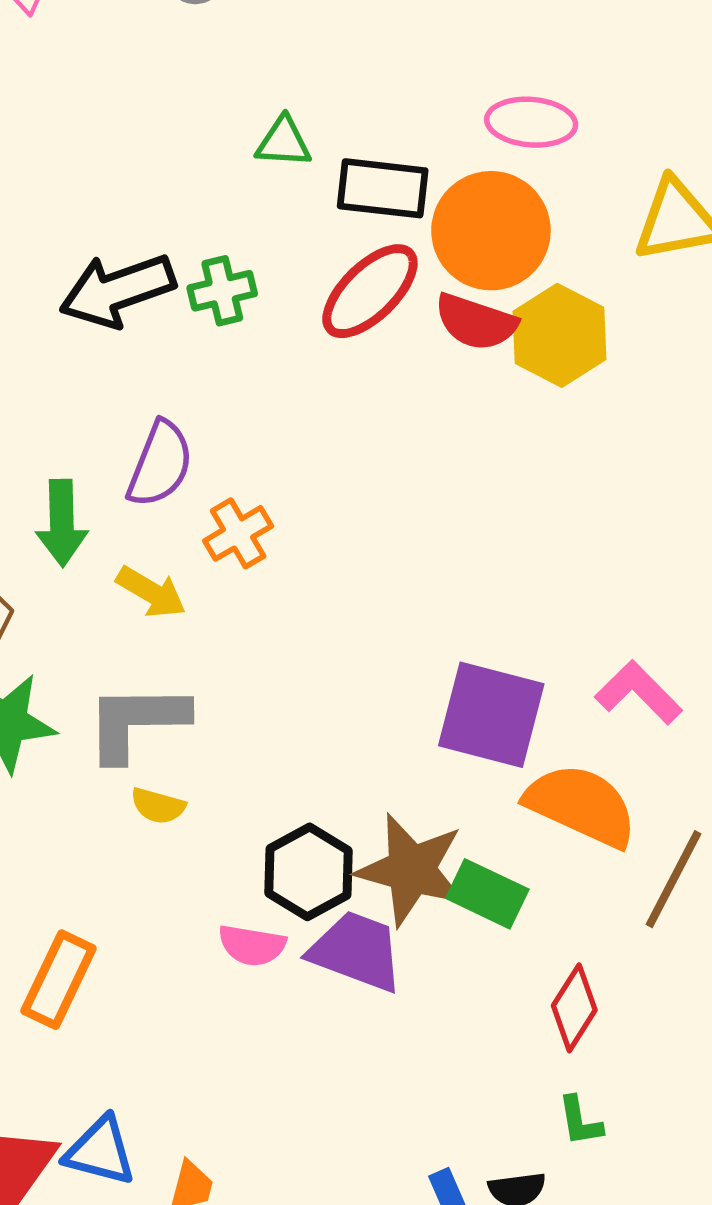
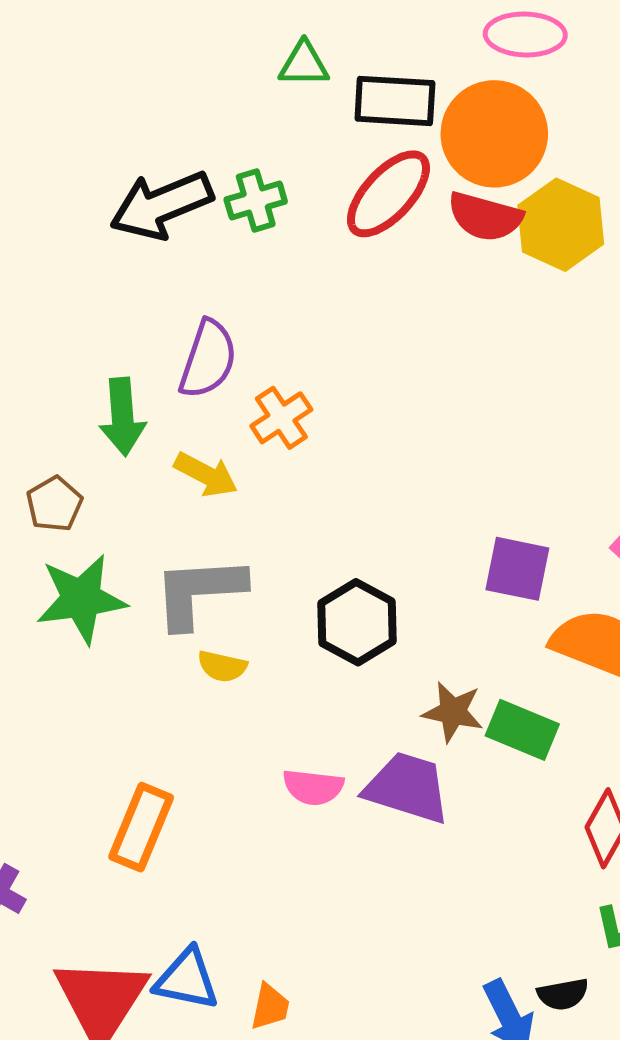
purple square: (491, 715) -> (517, 569), size x0.7
brown star: (411, 870) -> (453, 712), size x0.6
black hexagon: (308, 872) -> (357, 622), moved

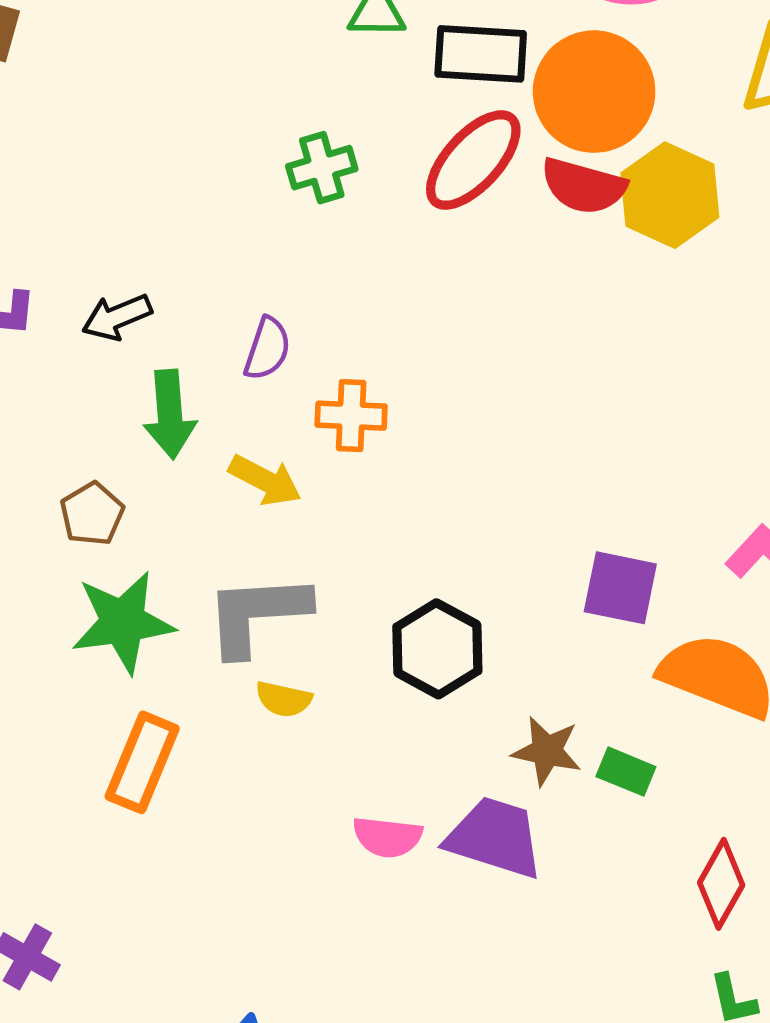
black arrow: (161, 205) -> (117, 317), moved, size x0.6
purple semicircle: (208, 359) -> (267, 349), size x0.7
orange cross: (281, 418) -> (351, 416), turned 36
green rectangle: (522, 730) -> (626, 772), size x0.7
orange rectangle: (141, 827) -> (142, 762), moved

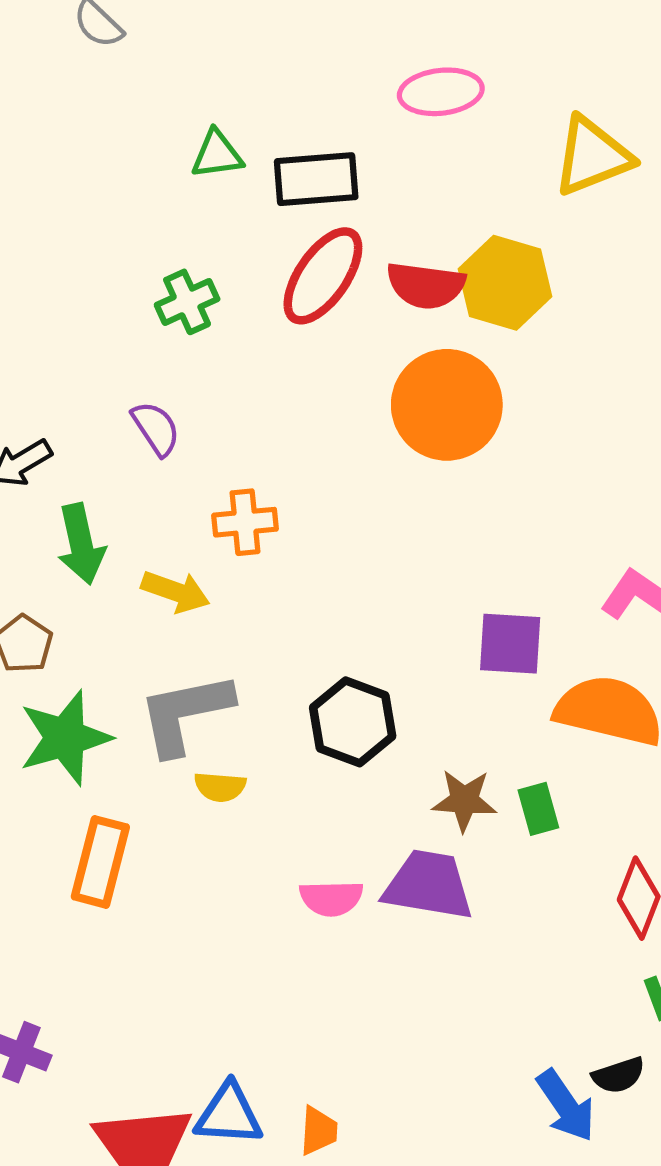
orange circle: (594, 92) -> (447, 405), moved
purple semicircle: (267, 349) -> (156, 428), moved, turned -44
green rectangle: (626, 772) -> (538, 809), turned 60

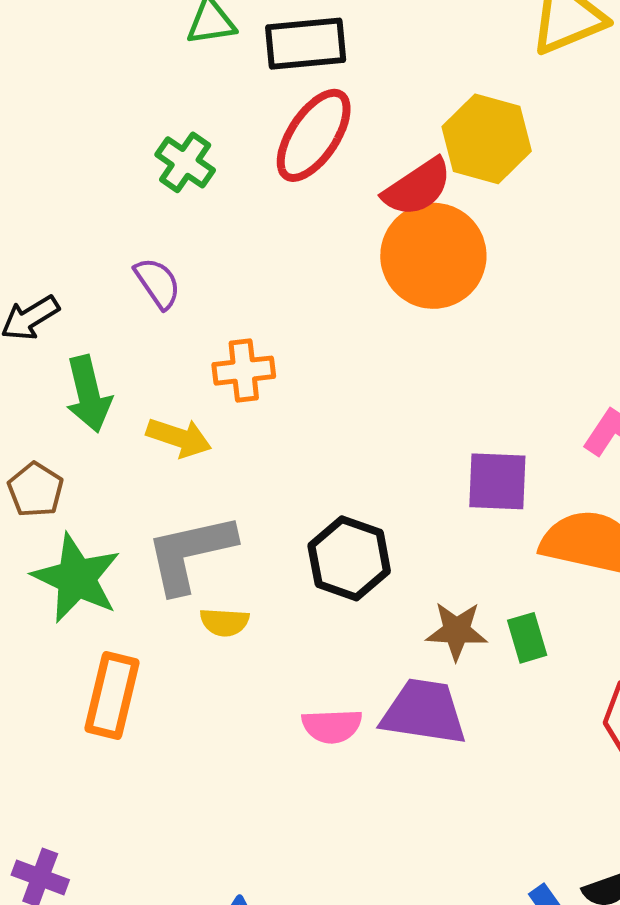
red semicircle: (426, 285) -> (417, 187), moved, turned -40
green cross: (187, 302) -> (185, 162), turned -30
green star: (65, 738) -> (76, 578), turned -30

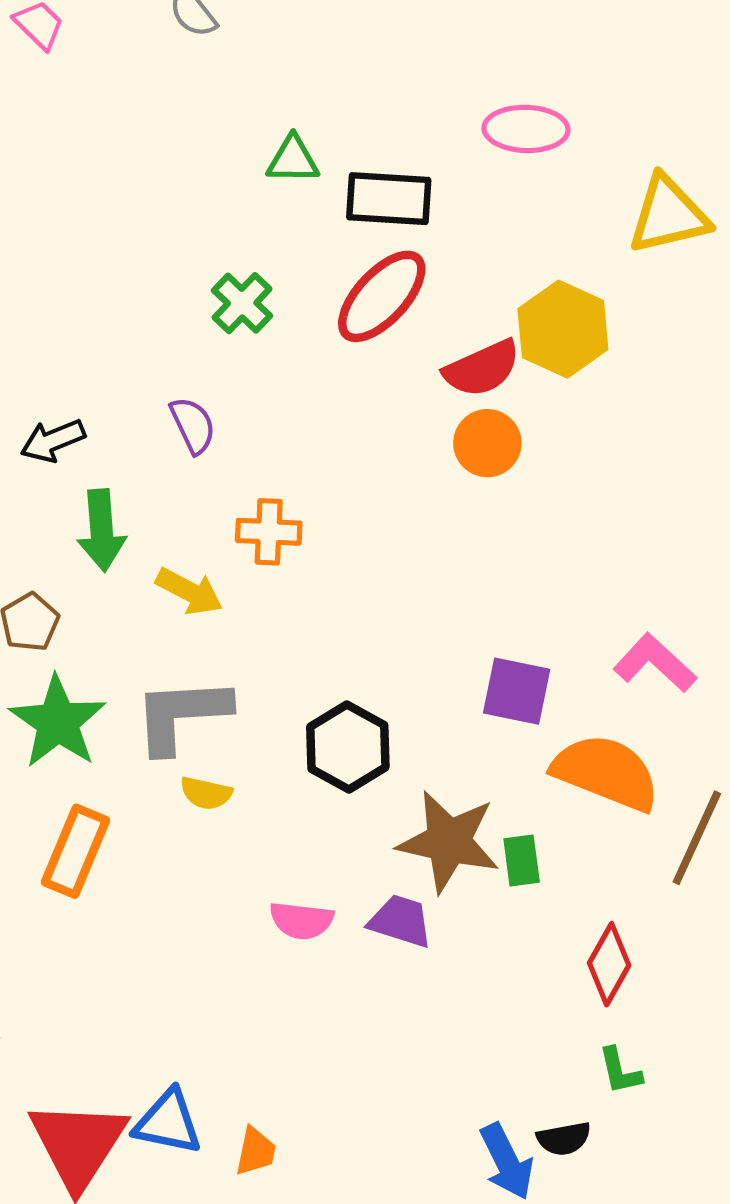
orange circle: (433, 256) -> (487, 443), size x0.6
brown star: (457, 631) -> (449, 841), size x1.6
purple trapezoid: (424, 712) -> (401, 921), size x0.7

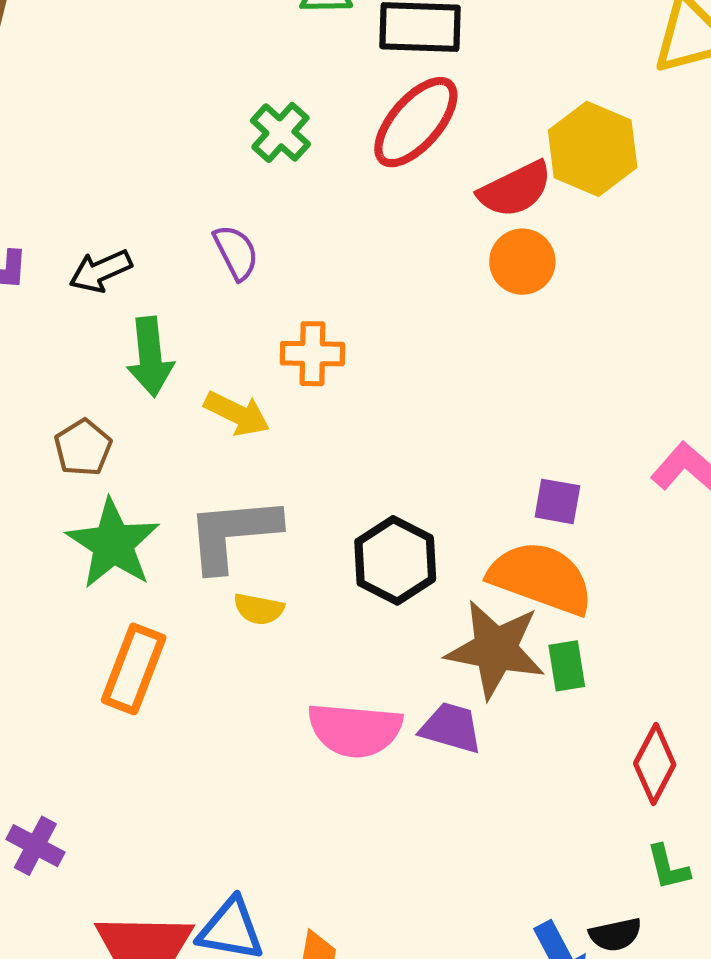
purple square: (517, 691) -> (557, 501), size x0.7
orange semicircle: (606, 772) -> (541, 578), moved
pink semicircle: (301, 920) -> (355, 730), size x1.5

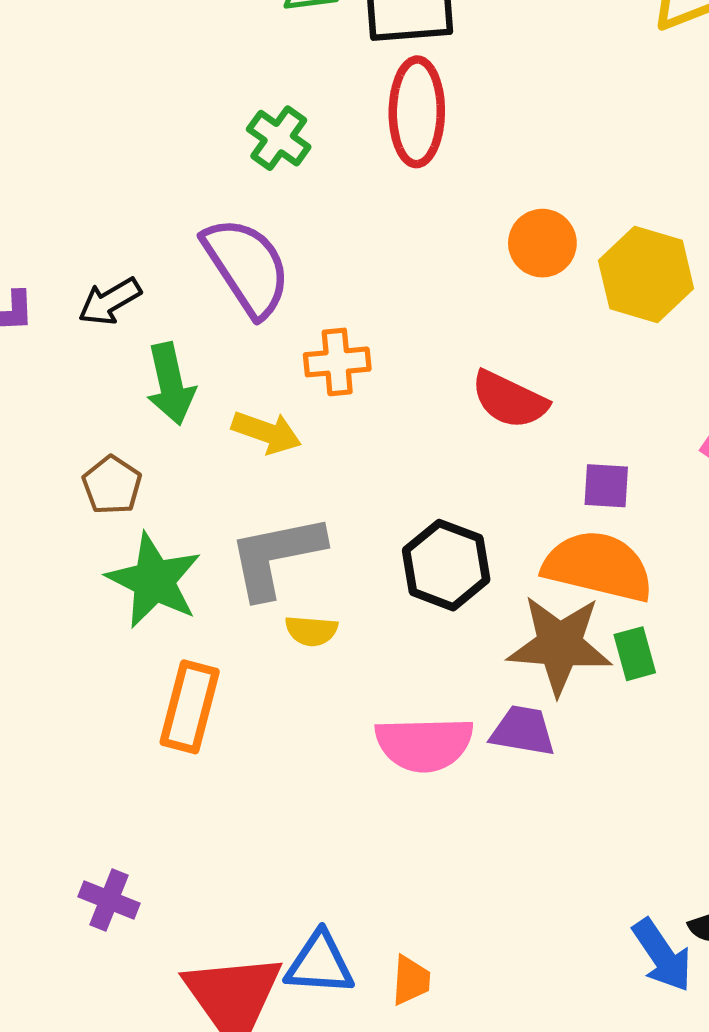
red ellipse: (416, 122) -> (417, 112), turned -34
yellow hexagon: (593, 149) -> (646, 275), moved
red semicircle: (515, 189) -> (509, 400), moved, turned 58
purple semicircle: (236, 252) -> (247, 267), size x1.8

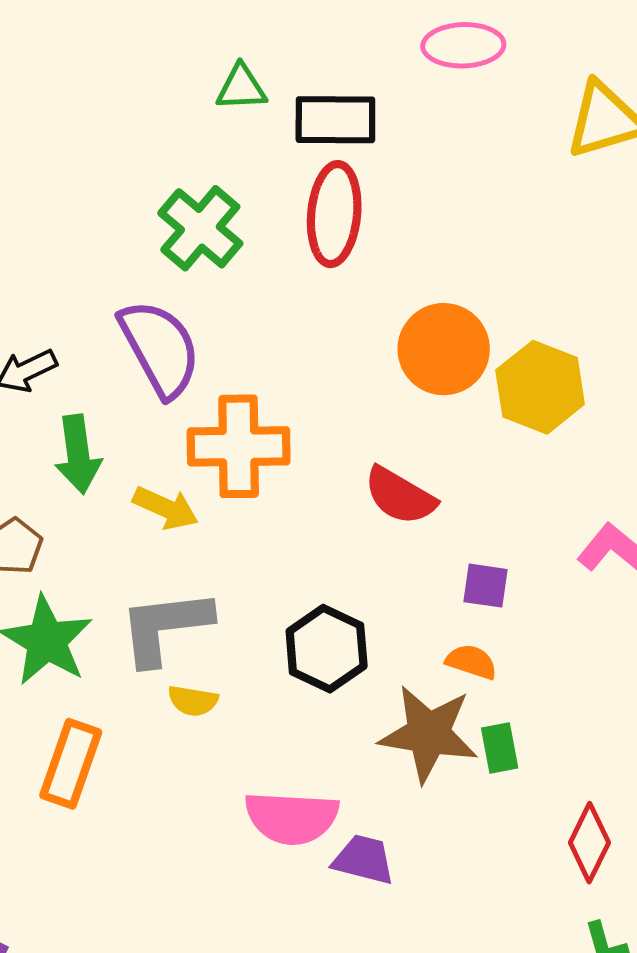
green cross: (279, 138) -> (200, 228), size x1.4
orange circle: (542, 243) -> (444, 349), size x1.4
orange cross: (337, 362) -> (239, 446), size x1.6
orange semicircle: (598, 566) -> (471, 662), size x0.5
purple trapezoid: (523, 731) -> (364, 860), moved

